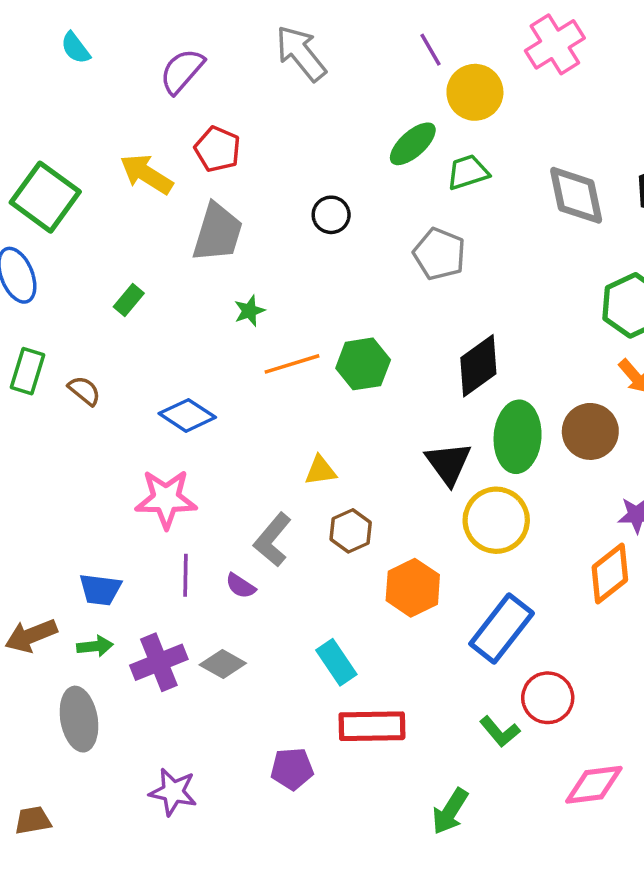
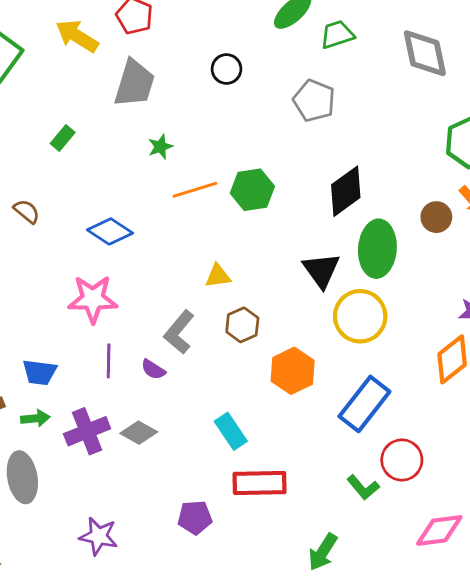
brown circle: (590, 431) -> (436, 217), moved, size x0.7

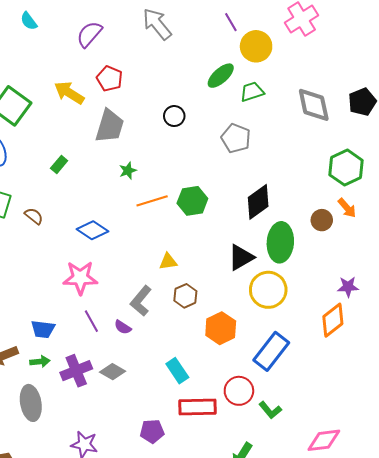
black triangle: (321, 270) -> (241, 257), turned 36
purple line: (109, 361) -> (91, 321), turned -30
red circle: (402, 460) -> (239, 391), moved

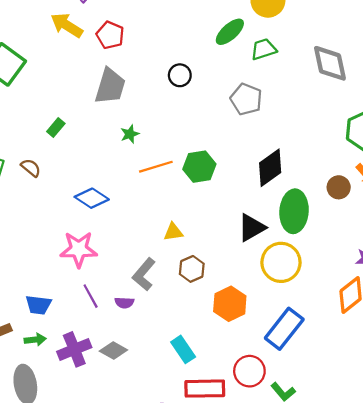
yellow arrow: (69, 93) -> (67, 25), moved
brown semicircle: (34, 216) -> (31, 168), moved
purple semicircle: (123, 327) -> (124, 303), turned -30

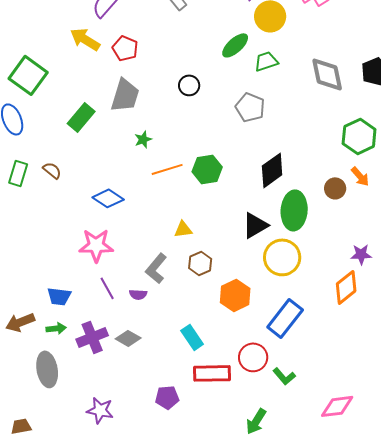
green rectangle: (56, 127) -> (81, 117), moved, size x1.6

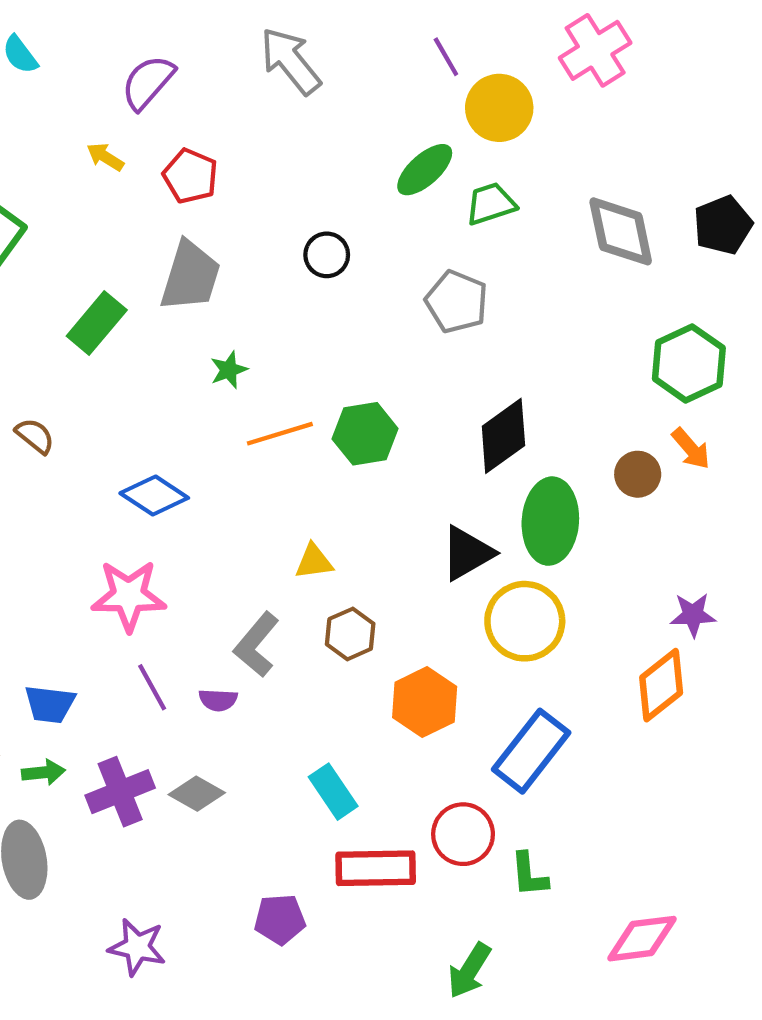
yellow arrow: (85, 39) -> (105, 157), size x0.6
green L-shape: (284, 376) -> (529, 875), turned 35

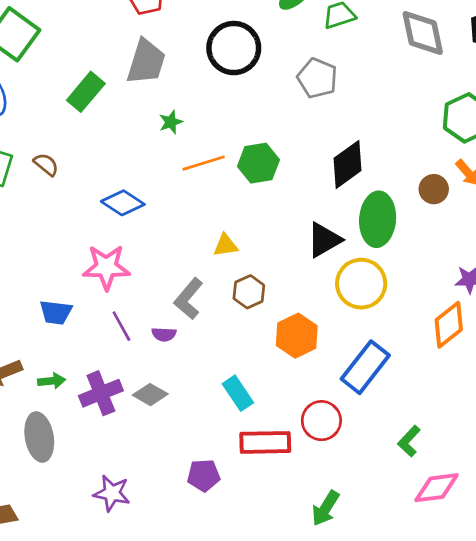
black circle: (327, 255) -> (234, 48), size x1.8
blue trapezoid: (50, 704) -> (56, 312), moved
green L-shape: (529, 875) -> (409, 441), moved, turned 48

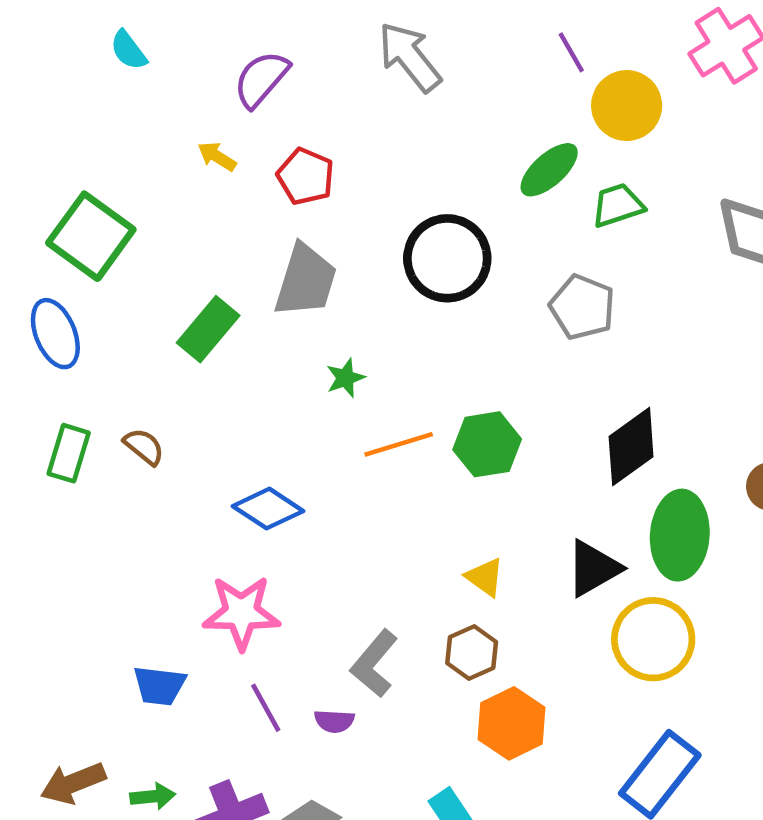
yellow triangle: (226, 245) -> (485, 577), moved, turned 44
orange hexagon: (297, 336) -> (511, 723), moved

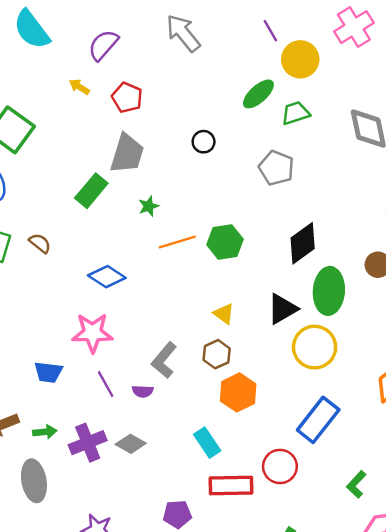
cyan semicircle: (128, 50) -> (32, 29), size x1.8
black circle: (447, 258) -> (204, 142), size x0.5
green rectangle: (208, 329) -> (91, 191), moved

